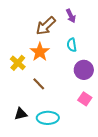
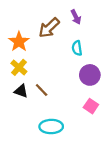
orange star: (40, 52) -> (19, 42), moved
black triangle: (21, 114) -> (21, 91), moved, turned 32

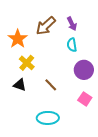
purple arrow: (76, 17) -> (72, 24), moved
yellow cross: (19, 67) -> (27, 63), moved
brown line: (42, 90) -> (51, 85), moved

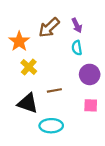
black triangle: (20, 85) -> (28, 103), moved, size x1.5
brown line: (51, 85) -> (54, 90), turned -56
pink square: (85, 99) -> (91, 105), turned -32

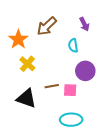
purple arrow: (77, 25) -> (84, 24), moved
pink square: (91, 105) -> (70, 90), moved
cyan ellipse: (51, 126) -> (71, 120), moved

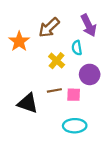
purple arrow: (84, 24) -> (89, 25), size x1.5
yellow cross: (27, 64) -> (57, 61), moved

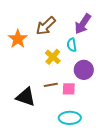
purple arrow: (89, 25) -> (83, 24), turned 60

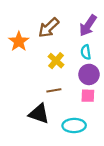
cyan semicircle: (72, 45) -> (86, 52), moved
pink square: (69, 89) -> (88, 96), moved
black triangle: (26, 97) -> (39, 114), moved

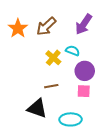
orange star: (19, 41) -> (18, 28), moved
cyan semicircle: (86, 52) -> (73, 51), moved, turned 120

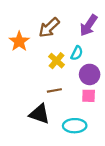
orange star: (18, 28) -> (19, 41), moved
cyan semicircle: (73, 51) -> (77, 53), turned 96

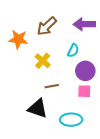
purple arrow: (89, 25) -> (84, 24), turned 55
orange star: (19, 41) -> (18, 39), turned -30
yellow cross: (57, 61) -> (43, 61), moved

